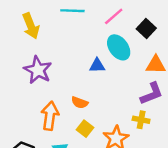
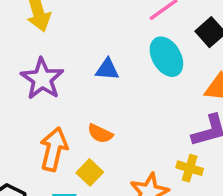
blue triangle: (97, 66) -> (107, 69), moved
yellow square: (85, 129) -> (90, 172), moved

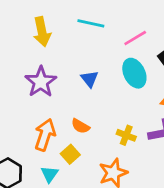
blue triangle: (107, 69) -> (90, 79), turned 42
yellow cross: (190, 168) -> (126, 135), moved

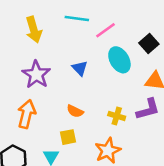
pink line: (135, 38) -> (106, 30), moved
orange arrow: (45, 135) -> (27, 114), moved
yellow square: (70, 154) -> (68, 137), turned 35

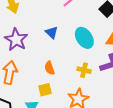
cyan ellipse: (119, 60) -> (84, 38), moved
orange semicircle: (75, 111) -> (50, 68), turned 48

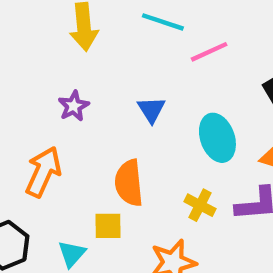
purple star: (16, 40) -> (74, 106), size x0.6
orange semicircle: (50, 68) -> (129, 183), size x1.5

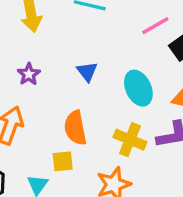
pink line: (209, 52) -> (155, 26), moved
yellow cross: (200, 205) -> (130, 140), size x1.4

